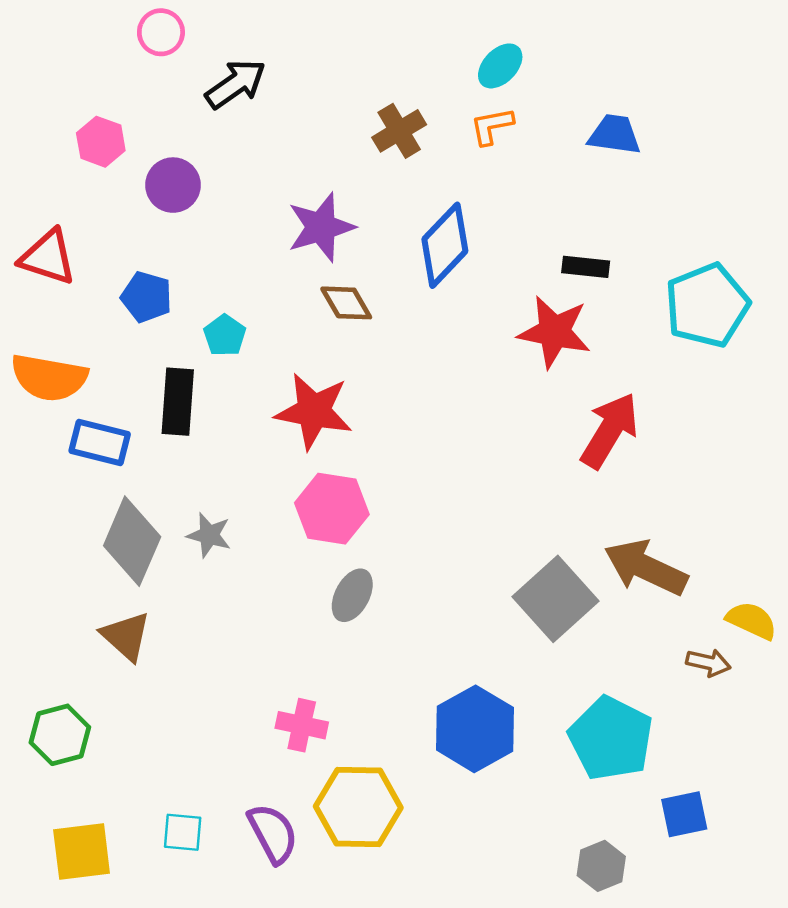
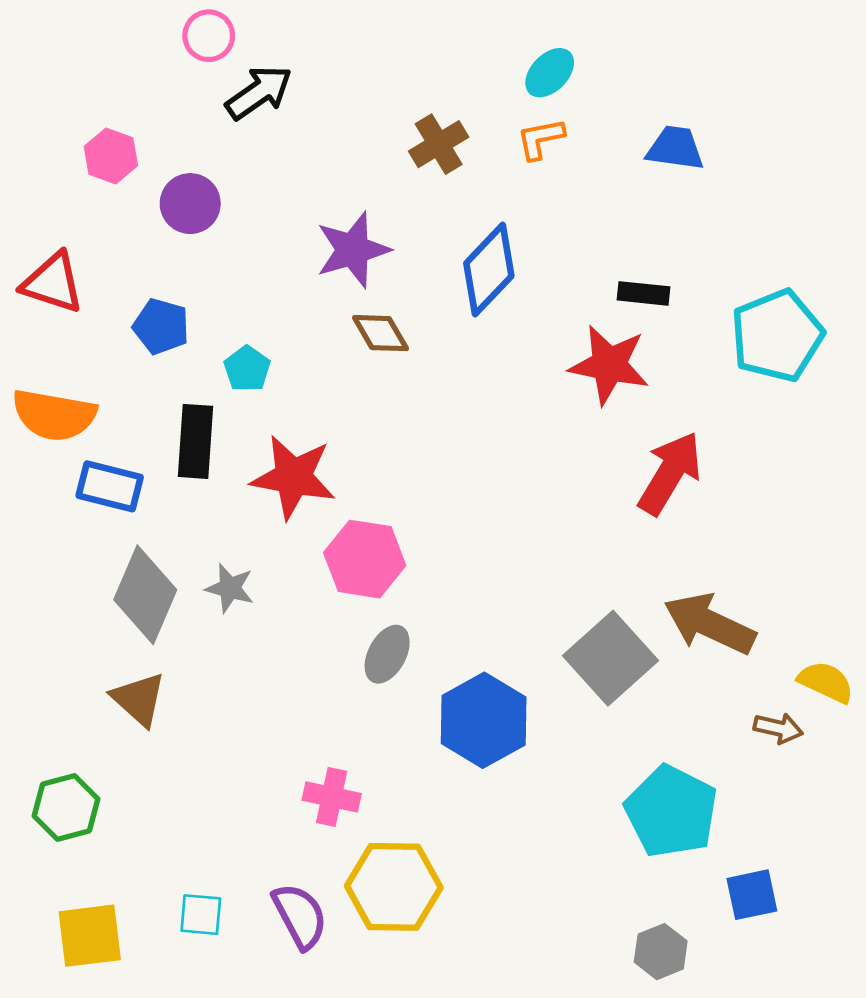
pink circle: (161, 32) -> (209, 36), moved
red star: (314, 411) -> (293, 477), moved
blue hexagon: (475, 729) -> (484, 720), moved

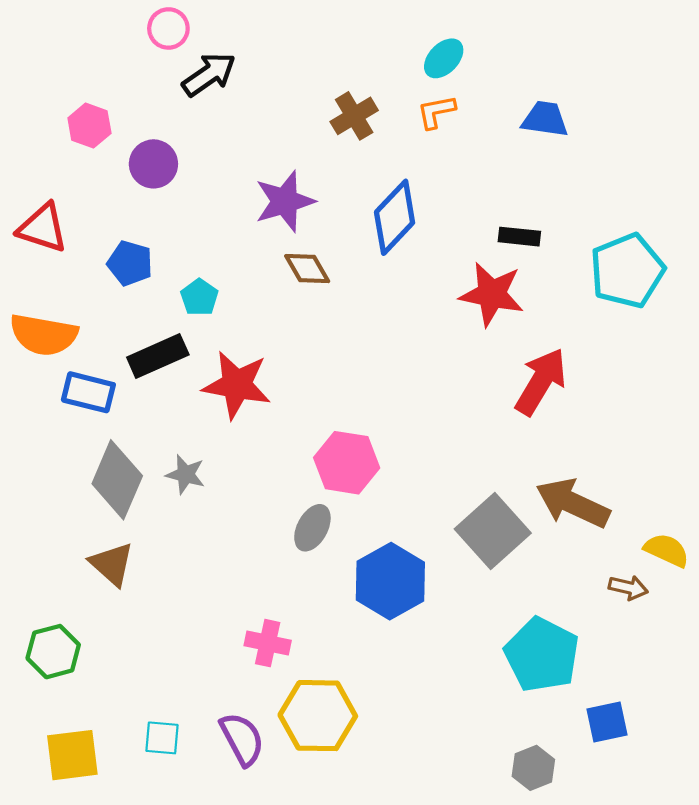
black rectangle: (195, 441) -> (158, 356), turned 62
pink hexagon: (365, 559) -> (347, 463), moved

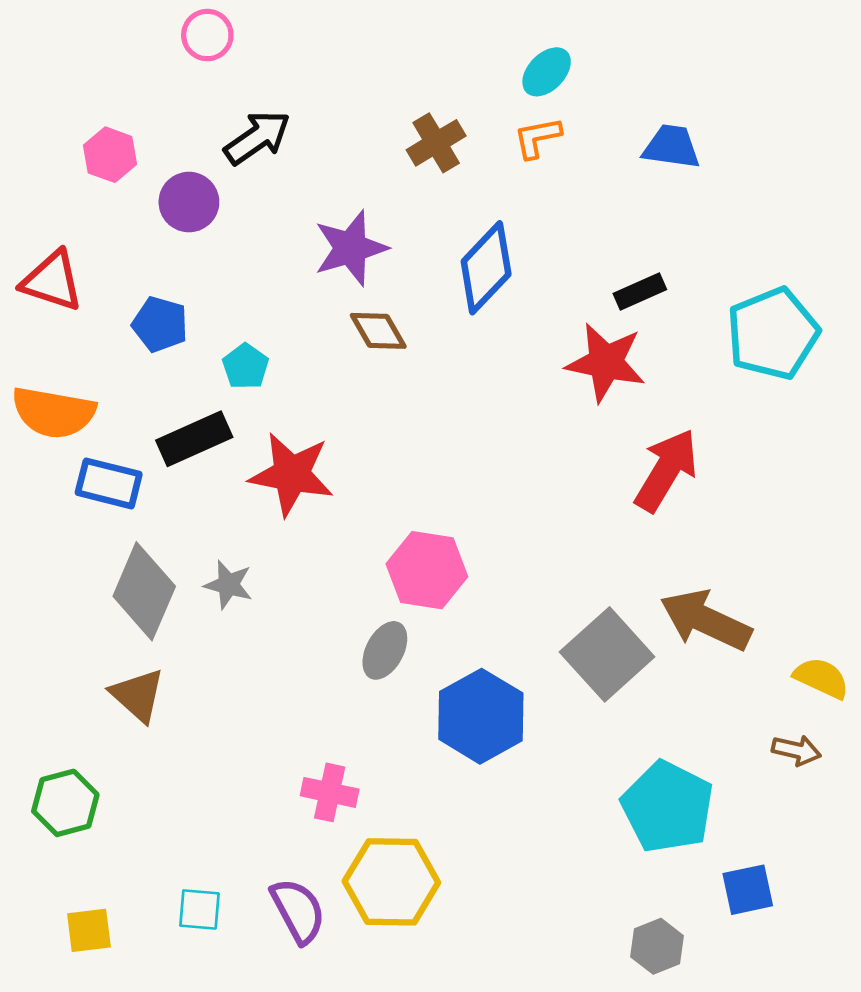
black arrow: (209, 74) -> (257, 138), moved
black rectangle: (519, 237) -> (640, 291), turned -30
brown arrow: (628, 588) -> (796, 750), moved
yellow square: (72, 755) -> (89, 930), size x0.7

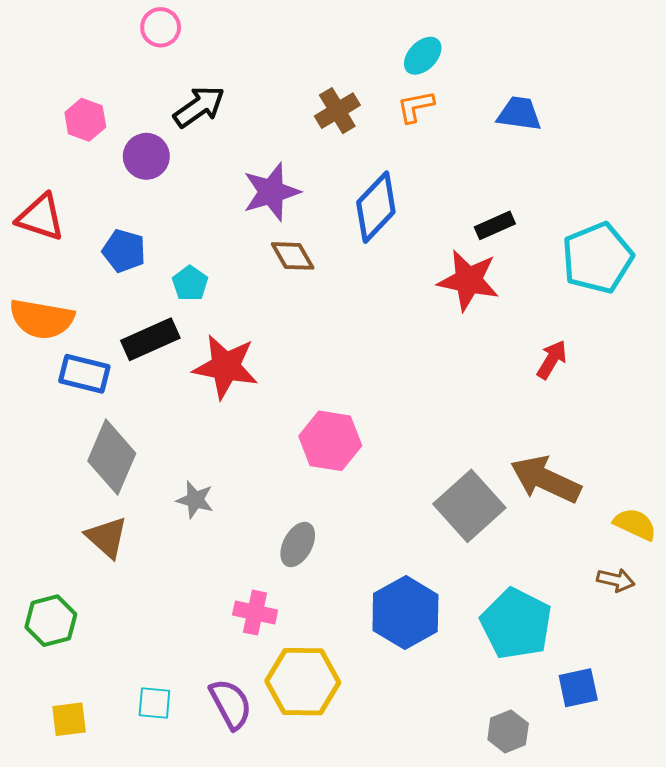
red arrow: (666, 470) -> (552, 360), moved, size x0.6
gray star: (228, 585) -> (195, 500), moved
gray ellipse: (385, 650) -> (298, 544), moved
blue hexagon: (481, 716) -> (405, 613), moved

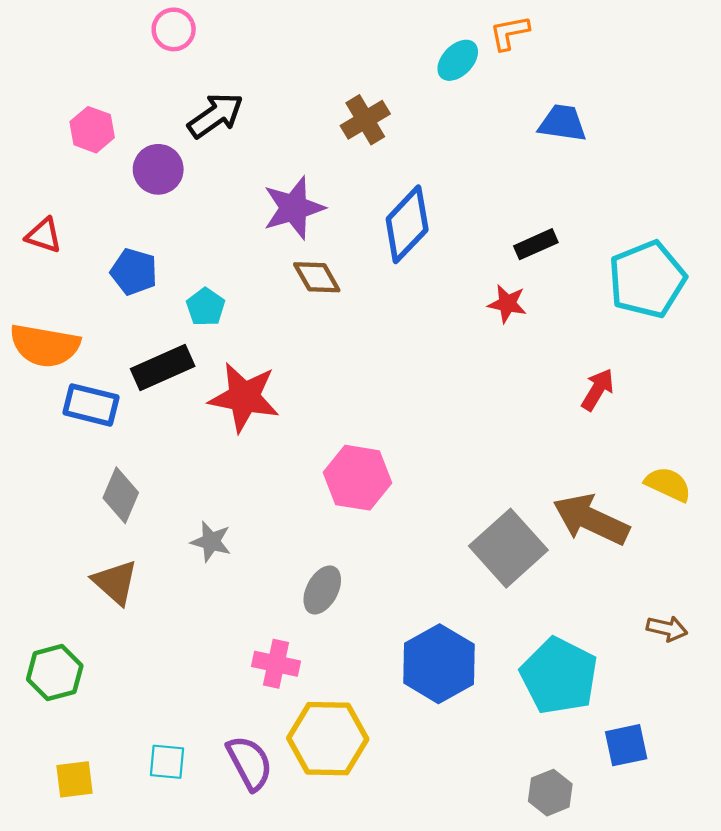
orange L-shape: (416, 107) -> (509, 33), moved
red triangle: (41, 217) -> (44, 235), size x0.7
red star: (468, 280) -> (507, 304), size x0.6
gray diamond: (112, 457) -> (121, 495), size x0.7
yellow semicircle: (635, 524) -> (668, 484), moved

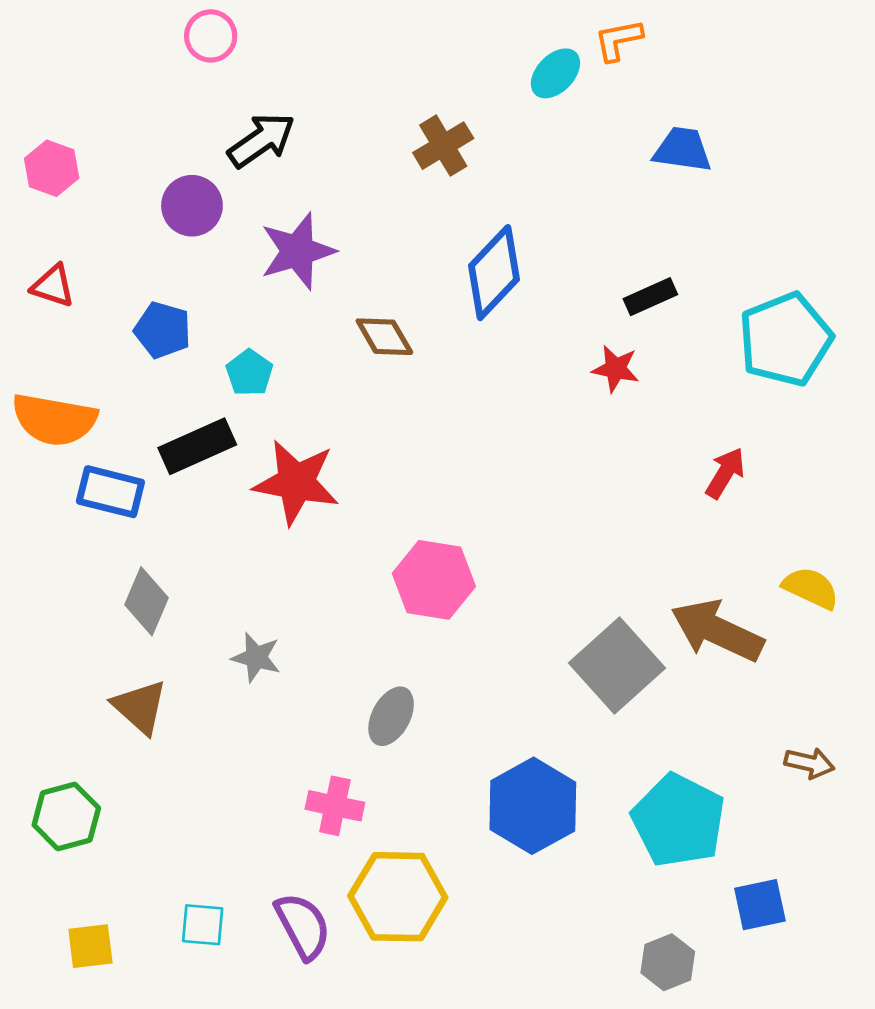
pink hexagon: (92, 130) -> (52, 168), moved
purple star: (294, 208) -> (298, 251), moved

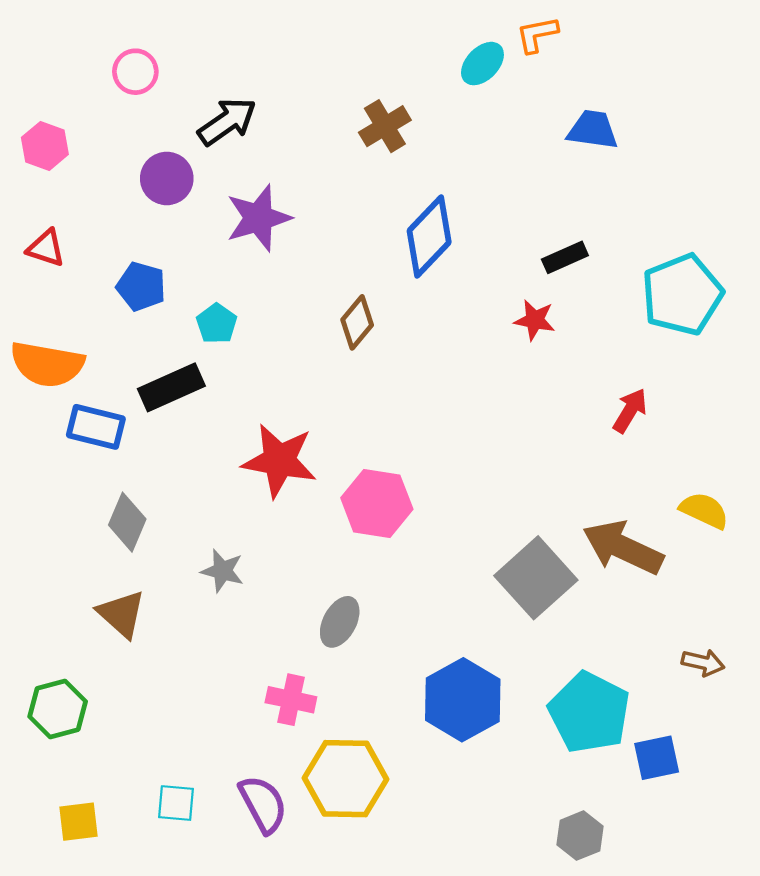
pink circle: (211, 36) -> (135, 72), moved
brown diamond: (384, 337) -> (357, 322), moved, turned 70
red star: (296, 482) -> (279, 461), moved
blue square: (760, 905) -> (657, 758), moved

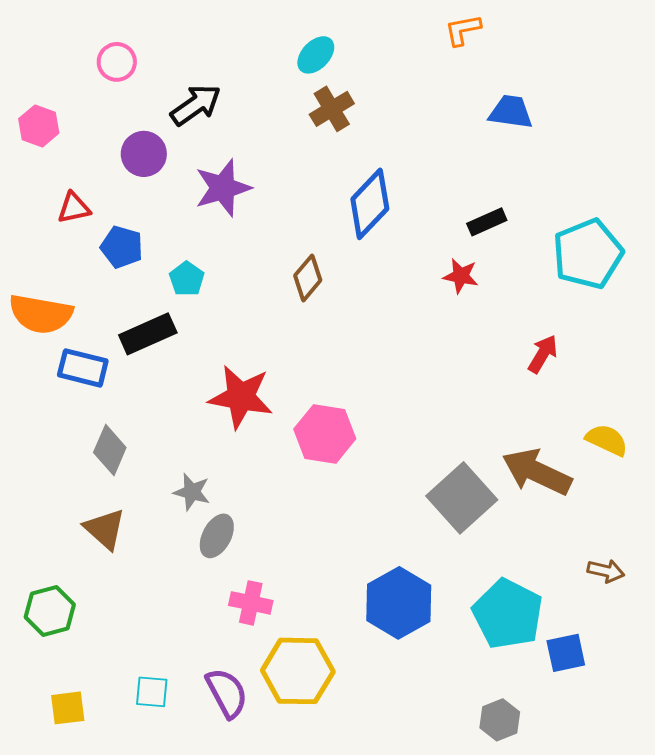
cyan ellipse: (482, 64) -> (316, 55), moved
red triangle: (46, 248) -> (74, 208), moved, turned -30
gray ellipse: (340, 622) -> (217, 536), moved

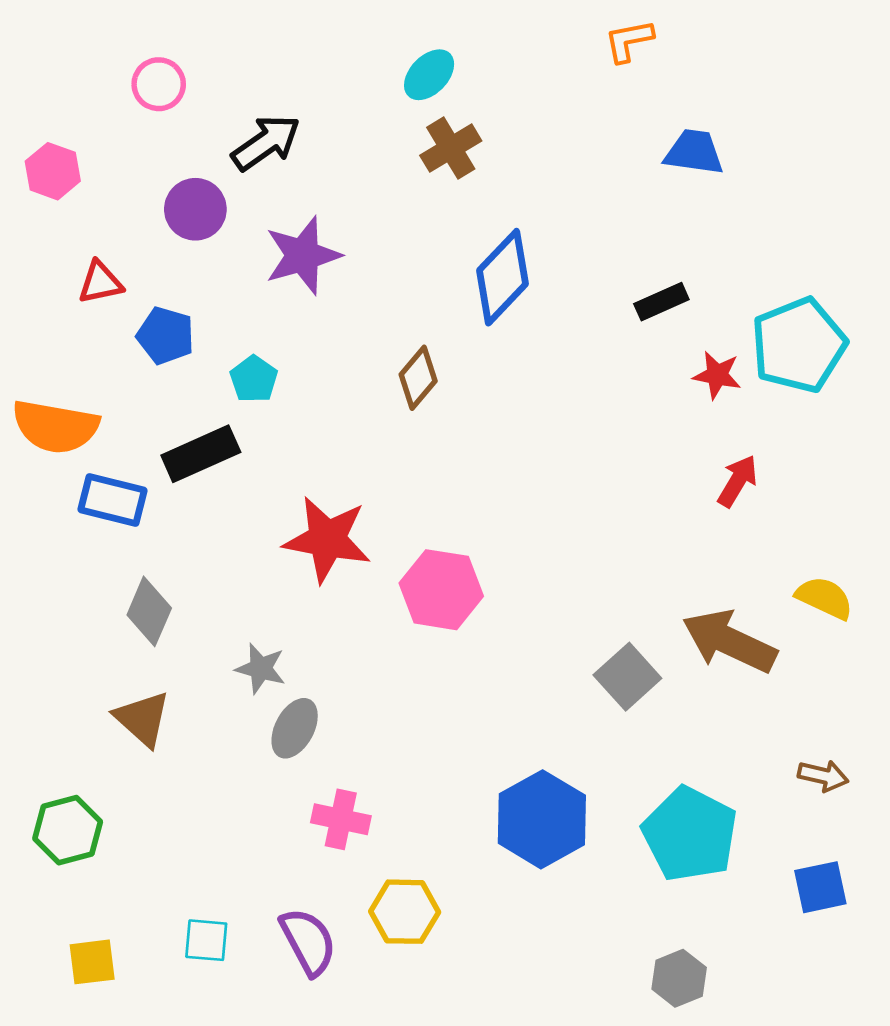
red star: (461, 276) -> (717, 375), moved
gray square: (462, 498) -> (627, 677), size x0.7
blue square: (566, 653) -> (820, 887), moved
yellow hexagon: (298, 671) -> (405, 912), size x0.7

